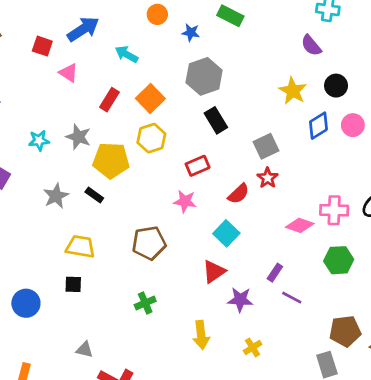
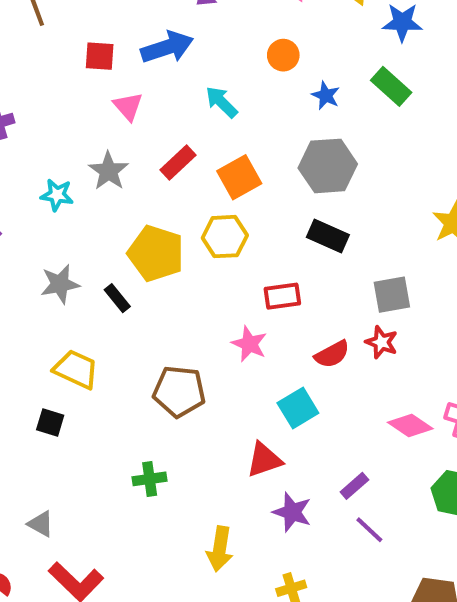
red square: (42, 46) -> (100, 56), turned -30
black rectangle: (216, 120) -> (328, 236), turned -50
gray star: (78, 137) -> (108, 171), moved
red star: (268, 178) -> (382, 342), turned -30

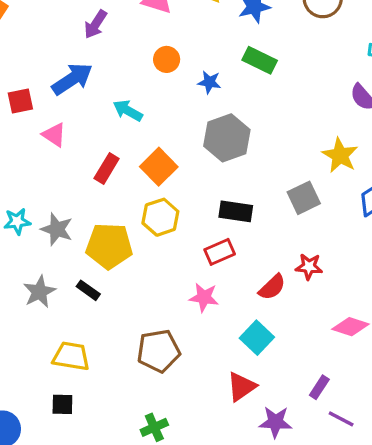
gray star: (108, 171) -> (57, 229), moved
black rectangle: (328, 236) -> (236, 211), moved
gray square: (392, 295) -> (304, 198), moved

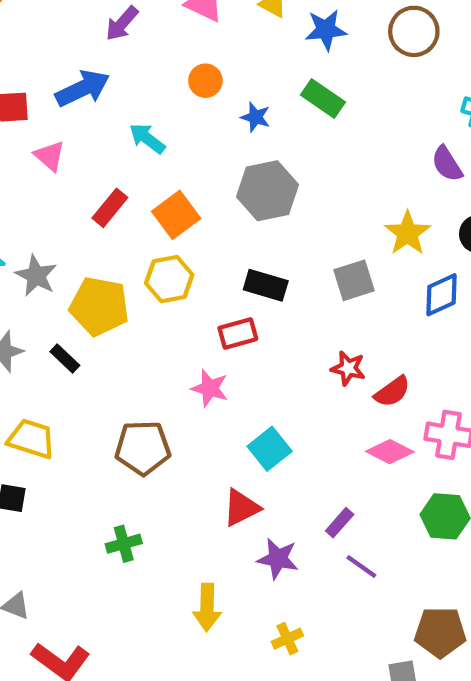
red semicircle: (272, 287) -> (392, 392), moved

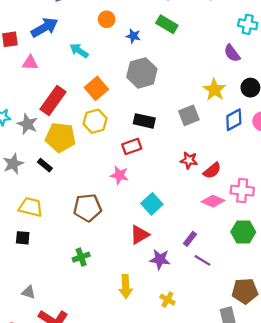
pink triangle: (50, 156) -> (30, 63), turned -35
red rectangle: (110, 208) -> (53, 100), moved, size x1.5
yellow cross: (287, 639) -> (167, 300), turned -32

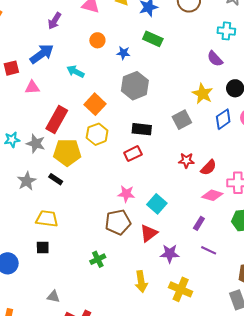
pink star: (119, 175) -> (126, 194), moved
brown pentagon: (88, 208) -> (118, 222), moved
purple rectangle: (190, 239) -> (199, 223), moved
yellow cross: (167, 300) -> (181, 289), size x1.6

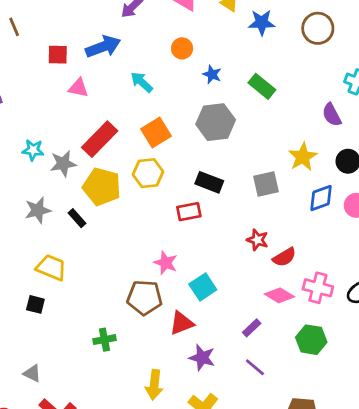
green rectangle: (153, 39) -> (262, 86), moved
gray star: (36, 143) -> (63, 164), turned 30

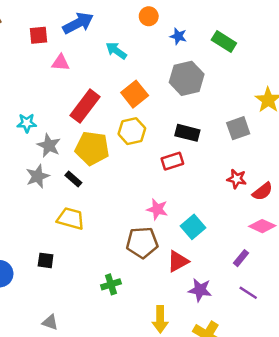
gray star: (63, 164) -> (49, 145), moved, turned -30
yellow trapezoid: (51, 268) -> (71, 219), moved

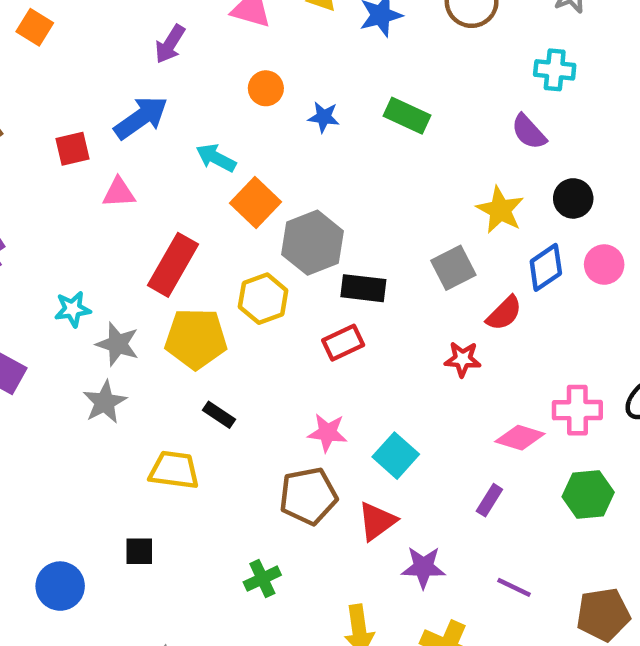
gray hexagon: (187, 78) -> (312, 243), moved
orange square: (135, 94) -> (255, 202), moved
black rectangle: (73, 179) -> (219, 415), moved
red semicircle: (262, 191) -> (504, 313), moved
purple line: (248, 293) -> (514, 587), moved

